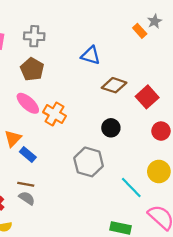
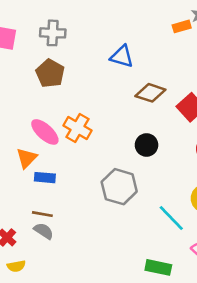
orange rectangle: (140, 31) -> (182, 26), turned -64
pink ellipse: (28, 103) -> (45, 132), moved
blue rectangle: (28, 154) -> (45, 178), turned -35

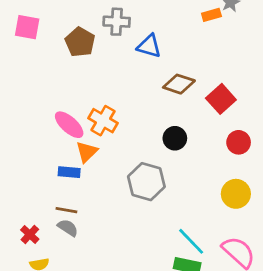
gray cross: (53, 33) -> (117, 22), moved
brown pentagon: (50, 73) -> (80, 42), moved
orange triangle: (27, 158) -> (87, 152), moved
cyan line: (171, 218) -> (191, 241), moved

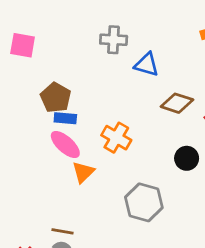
brown pentagon: (80, 42) -> (56, 98), moved
orange cross: (103, 121) -> (116, 138), moved
black circle: (175, 138) -> (187, 158), moved
blue rectangle: (69, 172) -> (65, 118), moved

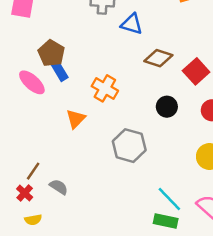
blue rectangle: (65, 118) -> (60, 71), turned 54
pink ellipse: (65, 144) -> (32, 82), moved
brown line: (63, 231) -> (33, 171), moved, turned -66

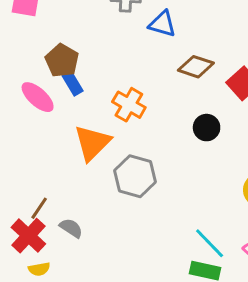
orange triangle: (76, 119) -> (92, 143), size x1.5
gray hexagon: (129, 146) -> (135, 176), moved
red cross: (25, 193) -> (28, 236), size x1.6

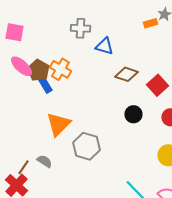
pink ellipse: (38, 97) -> (21, 66), moved
orange cross: (129, 105) -> (60, 69), moved
gray semicircle: (71, 228) -> (44, 161), moved

